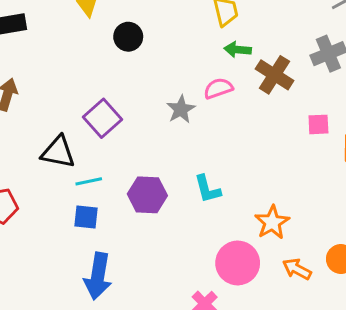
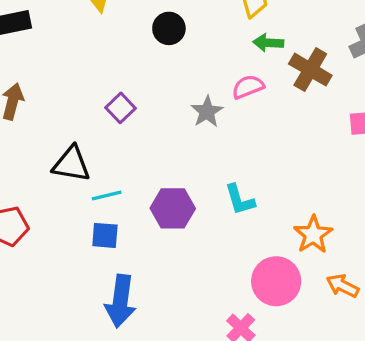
black circle: (128, 37) -> (169, 28), moved
purple square: (103, 118) -> (120, 108), moved, size x0.7

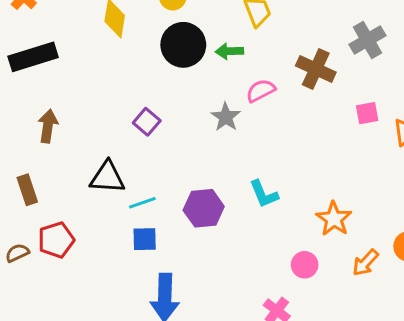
black circle: (169, 28) -> (183, 45), size x1.5
green arrow: (268, 43) -> (229, 51), moved
pink circle: (276, 281) -> (305, 265), size x0.6
orange arrow: (343, 286) -> (365, 263), turned -68

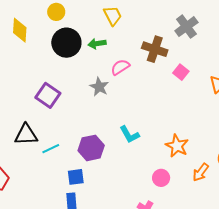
pink square: (367, 113) -> (181, 72), moved, turned -35
purple square: (147, 122) -> (48, 95), size x1.4
blue square: (145, 239) -> (76, 177), moved

